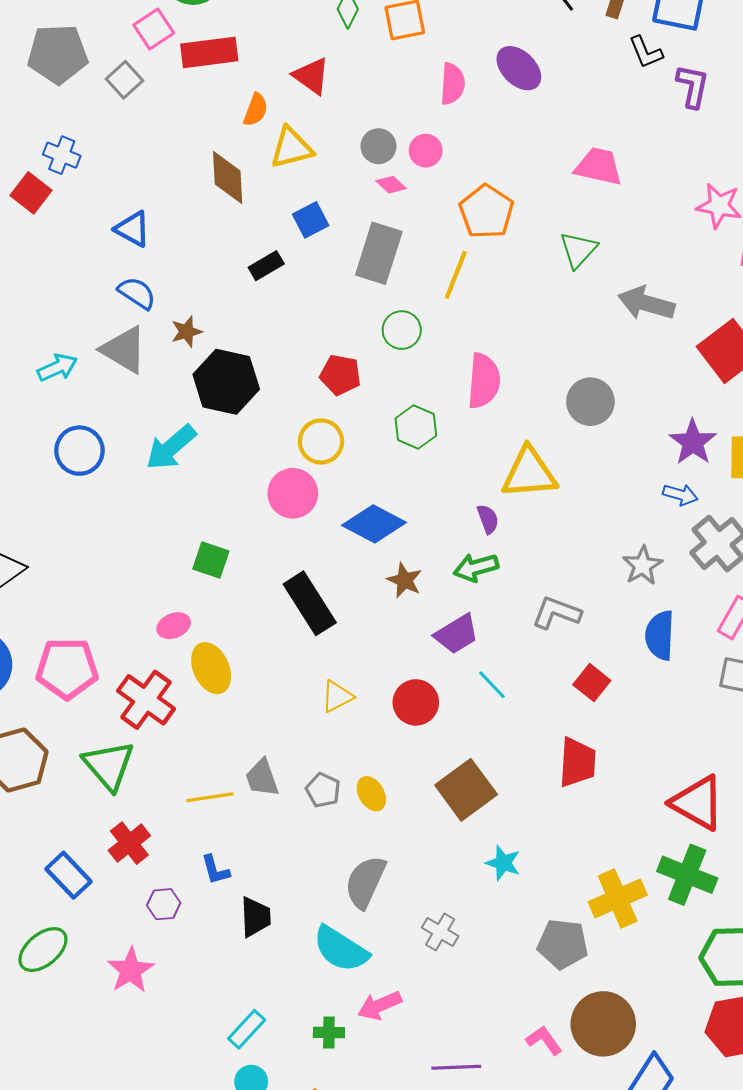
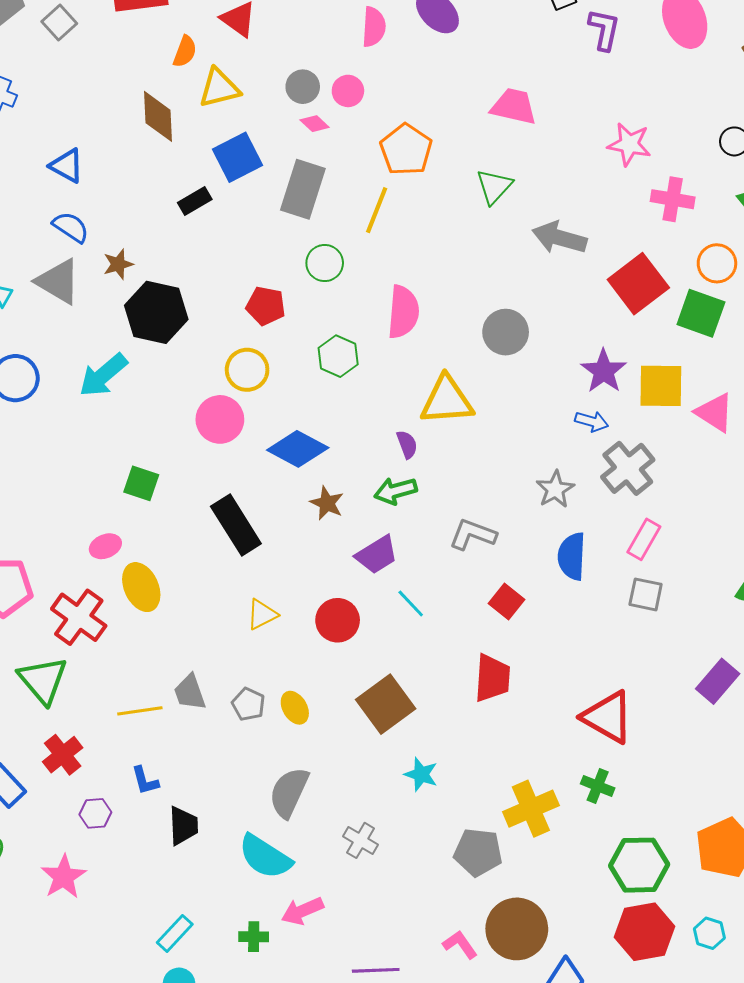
blue square: (311, 220) -> (237, 157), size x1.4
green cross: (687, 875) -> (598, 786), size x0.6

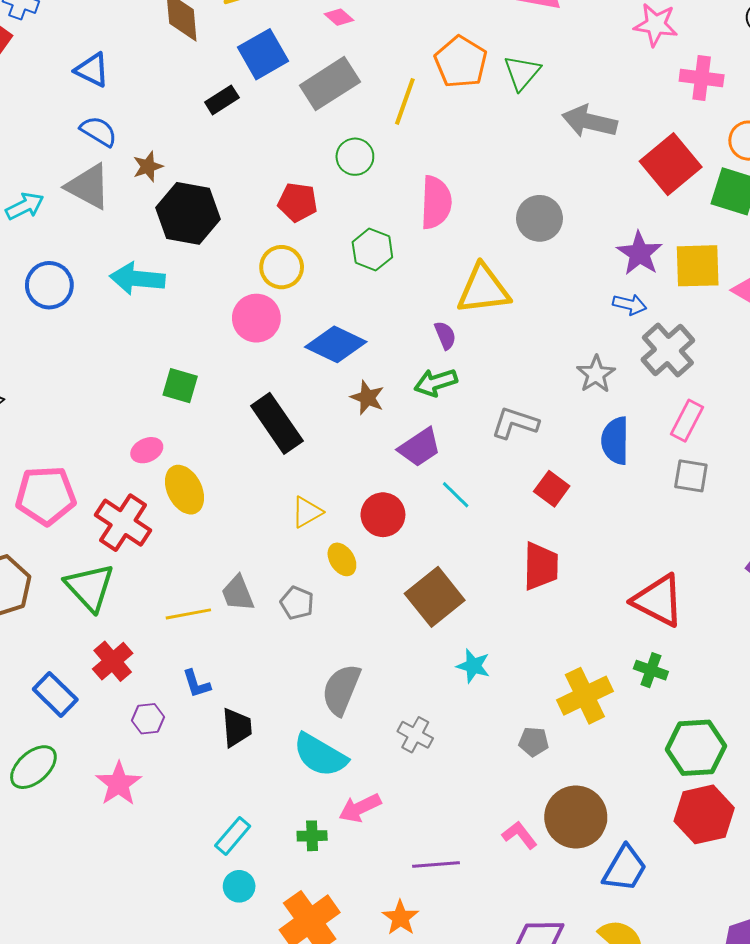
orange pentagon: (406, 150) -> (461, 62), moved
gray rectangle: (303, 189) -> (330, 84), turned 42
cyan arrow: (103, 375) -> (137, 279), turned 48
yellow ellipse: (295, 708) -> (342, 559), moved
gray pentagon: (478, 852) -> (534, 742), size x0.6

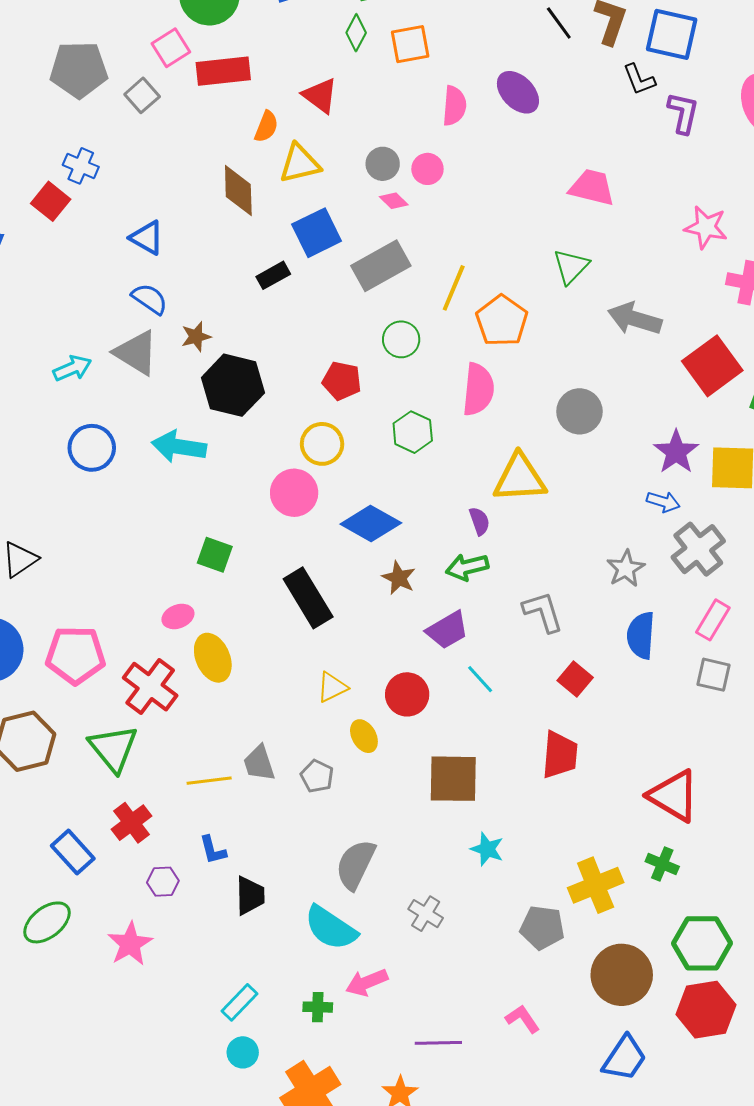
orange pentagon: (461, 62) -> (502, 321), moved
gray L-shape: (515, 423) -> (543, 612), turned 51
brown square: (435, 597) -> (453, 779), turned 36
gray pentagon: (534, 742) -> (542, 927), size x1.5
brown circle: (576, 817) -> (622, 975), moved

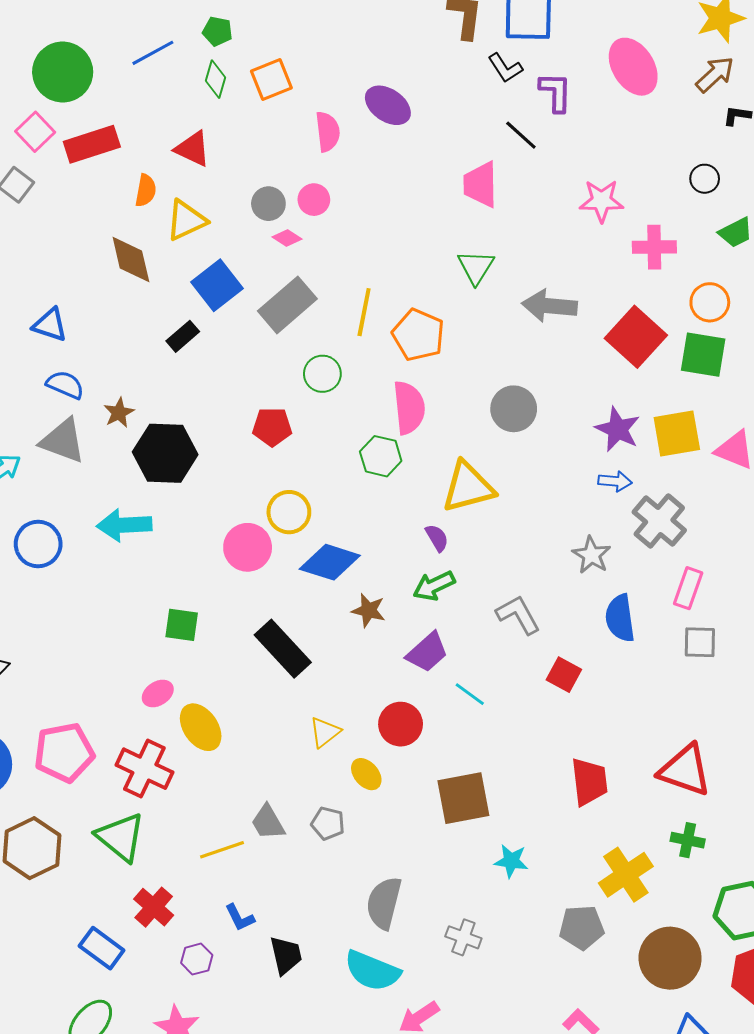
black line: (559, 23) -> (521, 135), moved
pink trapezoid: (592, 187) -> (481, 184), turned -93
green hexagon: (413, 432) -> (381, 456), moved
yellow circle: (322, 444) -> (289, 512), moved
red trapezoid: (560, 755) -> (589, 782), moved

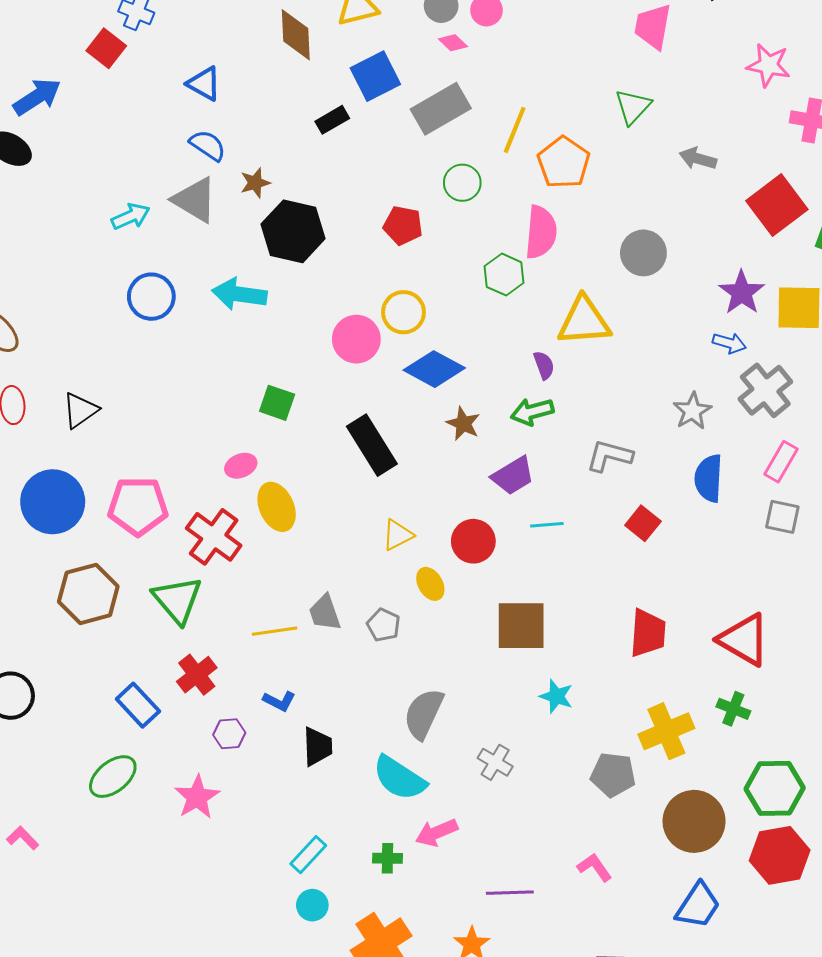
gray arrow: (550, 306) -> (698, 159), size x0.7
gray L-shape: (518, 615) -> (609, 456), turned -57
cyan line: (470, 694) -> (547, 525), turned -52
blue L-shape: (240, 918) -> (279, 701), turned -48

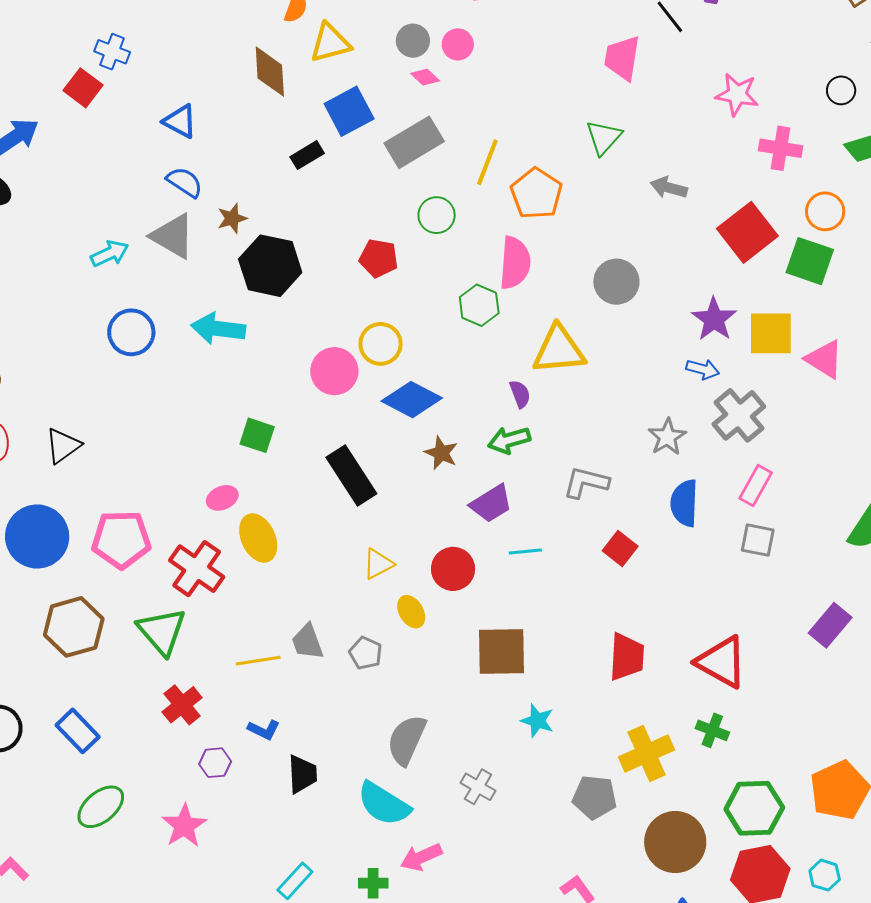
blue rectangle: (138, 705) -> (78, 731), moved

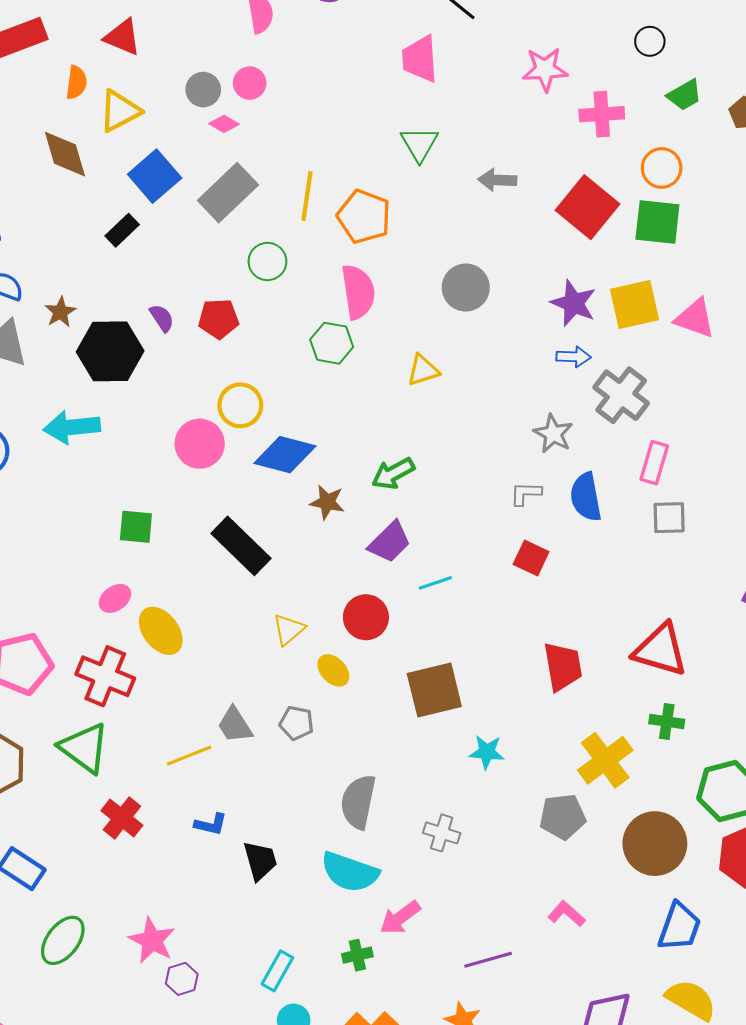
yellow triangle: (559, 350) -> (423, 370), size x0.6
purple semicircle: (520, 394) -> (162, 318), moved
gray L-shape: (586, 483) -> (526, 494), moved, size x0.7
purple hexagon: (215, 763) -> (182, 979), moved

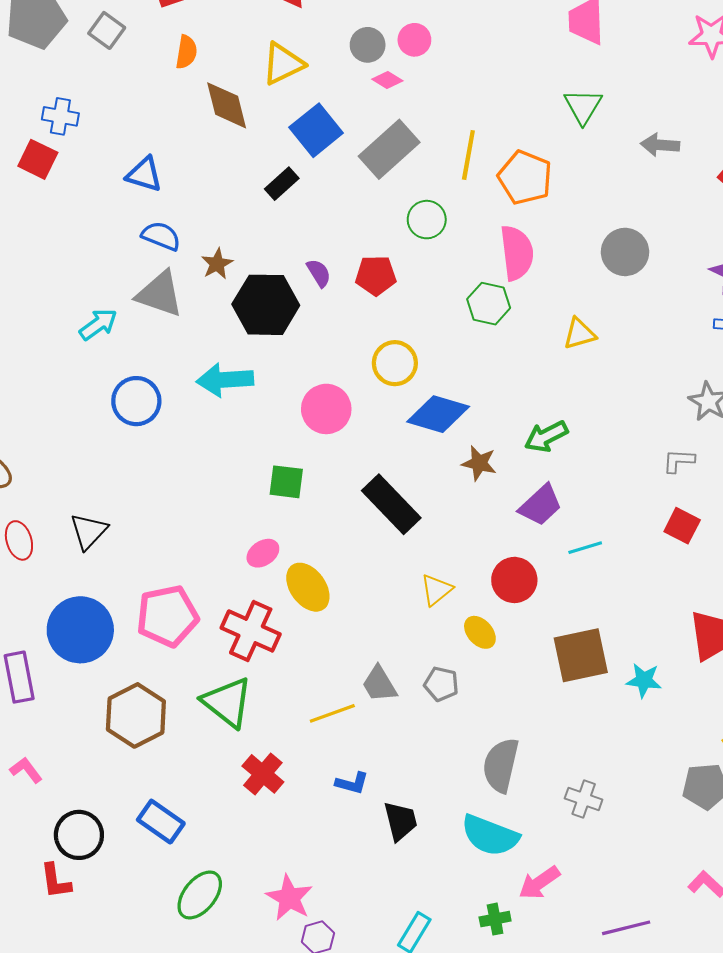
orange semicircle: (76, 82) -> (186, 52), moved
pink circle: (200, 444) -> (326, 409), moved
cyan star: (487, 752) -> (644, 680), moved

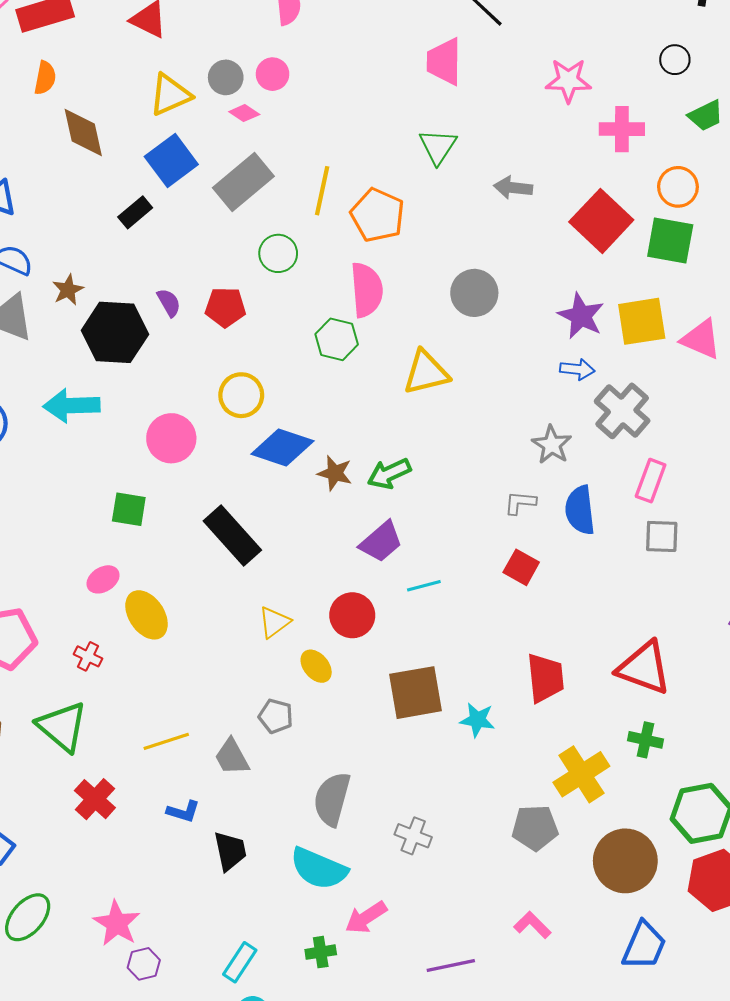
yellow triangle: (283, 64) -> (170, 95), moved
yellow triangle: (579, 334) -> (426, 373), size x1.4
brown star: (479, 463) -> (335, 473), moved
red cross: (251, 631) -> (88, 656), size x0.5
gray trapezoid: (379, 684) -> (232, 757), moved

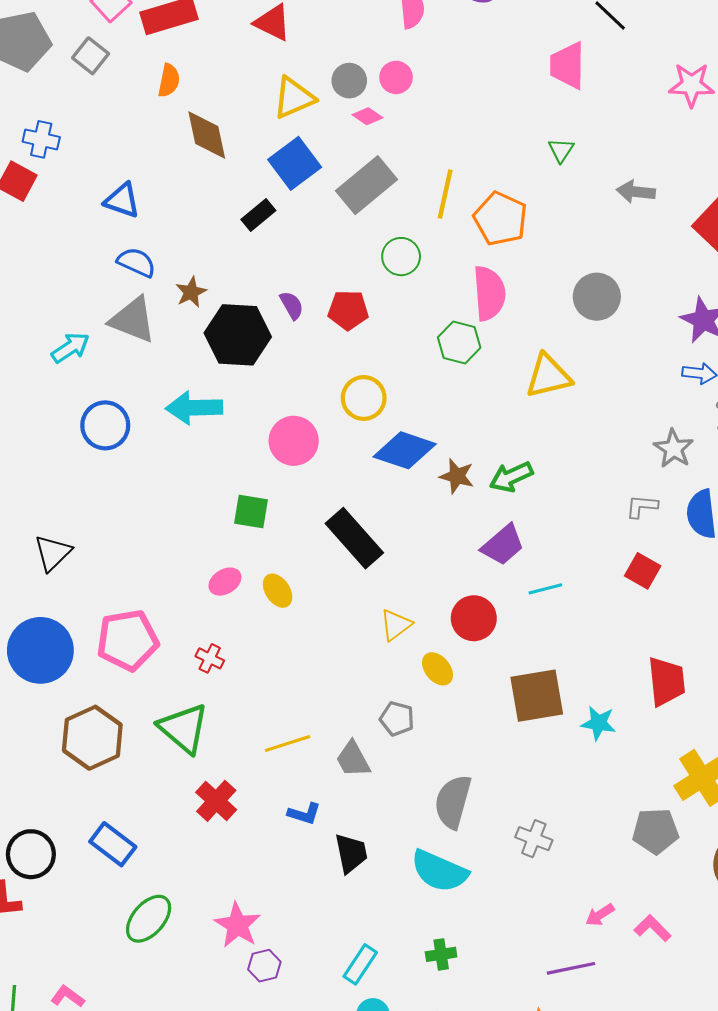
green triangle: (438, 146) -> (561, 150), size x0.7
yellow ellipse: (147, 615) -> (278, 591), moved, size x0.7
pink arrow: (366, 917) -> (600, 915), moved, size x0.7

